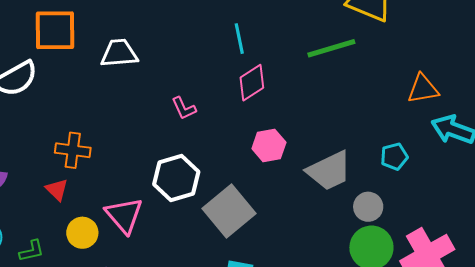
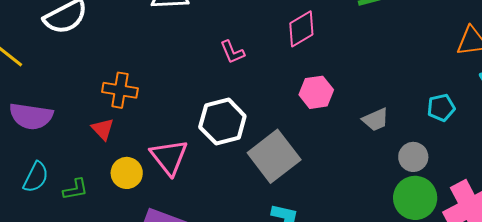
gray trapezoid: (329, 171) -> (376, 120), size x0.6

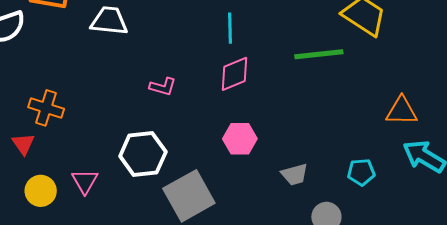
pink L-shape: (232, 52) -> (163, 87), turned -60
pink triangle: (169, 157) -> (85, 181), size x0.7

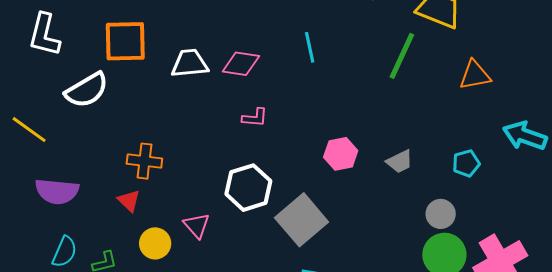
green line: (319, 54) -> (402, 56), turned -48
pink diamond: (234, 74) -> (241, 64), moved, turned 42
orange triangle: (402, 111) -> (475, 75), moved
gray trapezoid: (295, 174) -> (400, 162), moved

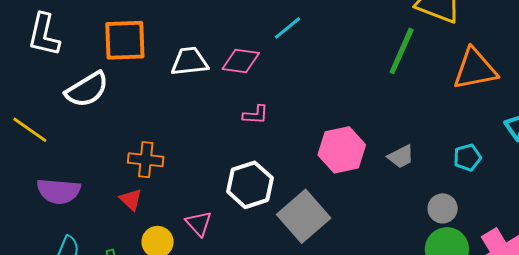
cyan line: (310, 47) -> (287, 28), moved, turned 64
orange triangle: (475, 75) -> (475, 69), size x1.4
pink hexagon: (341, 154) -> (342, 150), size x1.4

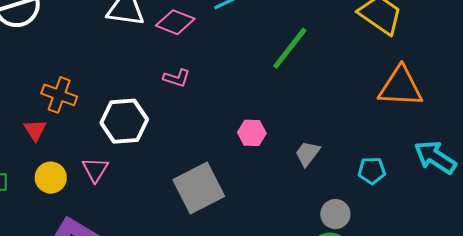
green line: (402, 51) -> (290, 48), moved
pink hexagon: (342, 150) -> (252, 133), size x0.6
gray trapezoid: (401, 157) -> (307, 154), turned 140
white hexagon: (250, 185) -> (124, 121), moved

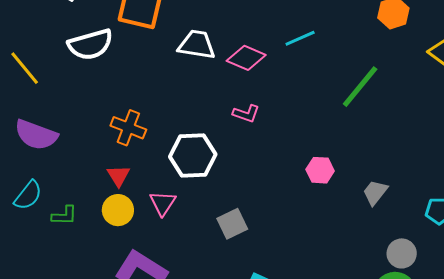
red triangle: (35, 130) -> (118, 176), moved
gray square: (199, 188) -> (232, 224), moved, size x0.6

